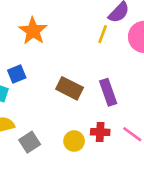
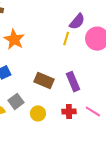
yellow circle: (74, 141) -> (38, 113), moved
gray square: (30, 142) -> (16, 101), moved

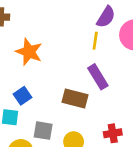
purple rectangle: (73, 82) -> (98, 77), moved
gray square: (16, 101) -> (43, 131), turned -35

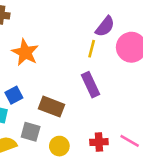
brown rectangle: (75, 98) -> (51, 107), moved

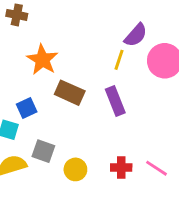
brown rectangle: (51, 107) -> (70, 93), moved

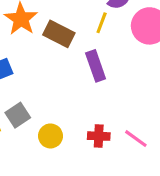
brown rectangle: (70, 93) -> (59, 34), moved
gray square: (43, 151) -> (18, 115), turned 35

